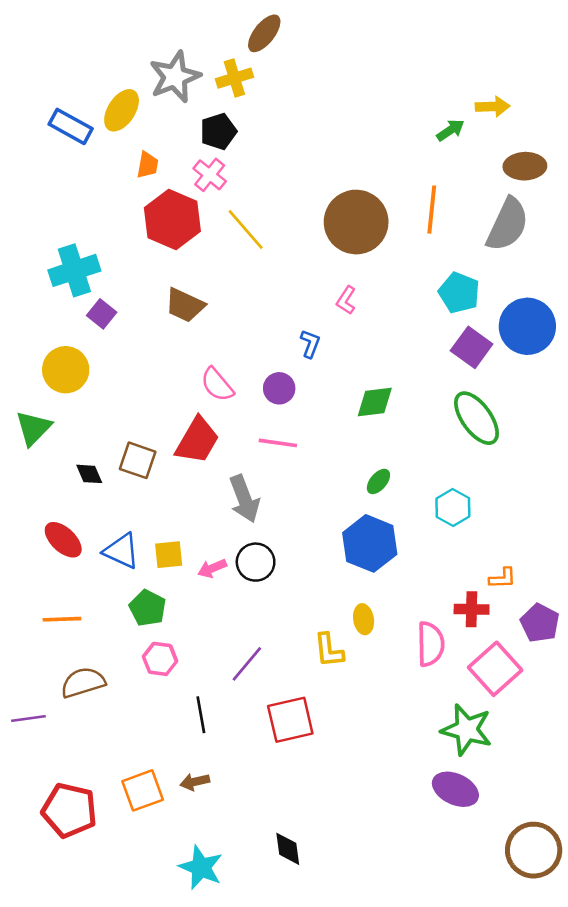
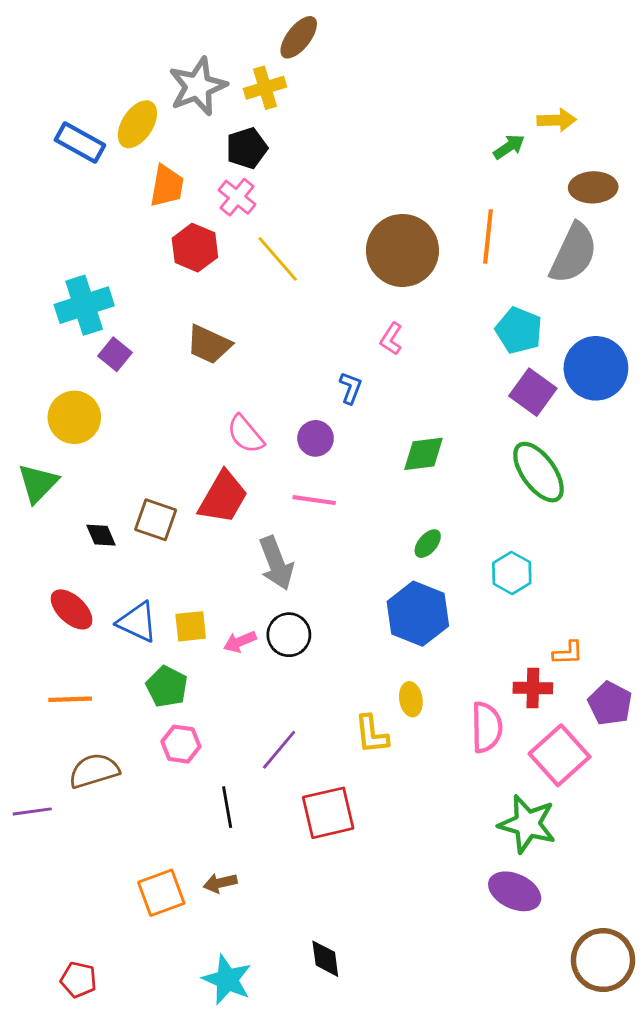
orange trapezoid: (148, 165) -> (167, 186), size x1.4
red hexagon: (172, 220) -> (195, 248), size x0.7
red pentagon: (69, 810) -> (79, 980), moved, size x0.6

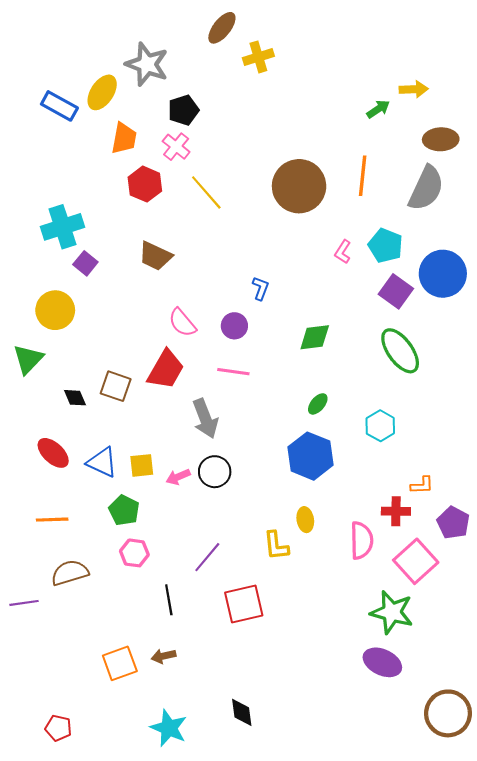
gray star: (198, 86) -> (147, 64), turned -30
yellow cross: (265, 88) -> (258, 57), moved
pink L-shape: (391, 339) -> (343, 252), moved

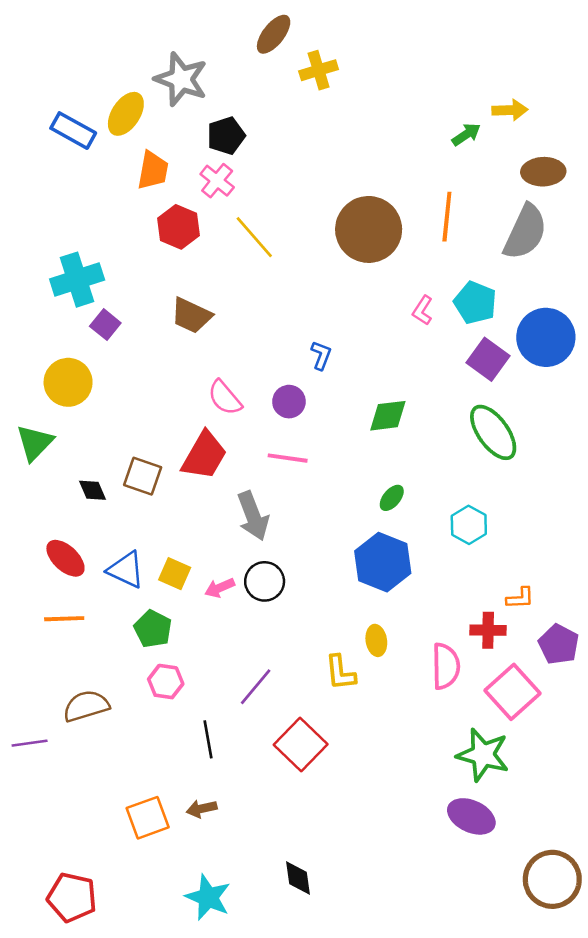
yellow square: (142, 465) -> (175, 574), turned 30
orange line: (52, 520) -> (64, 619), moved
red square: (244, 604) -> (301, 745), turned -33
red pentagon: (58, 728) -> (72, 897), size x1.5

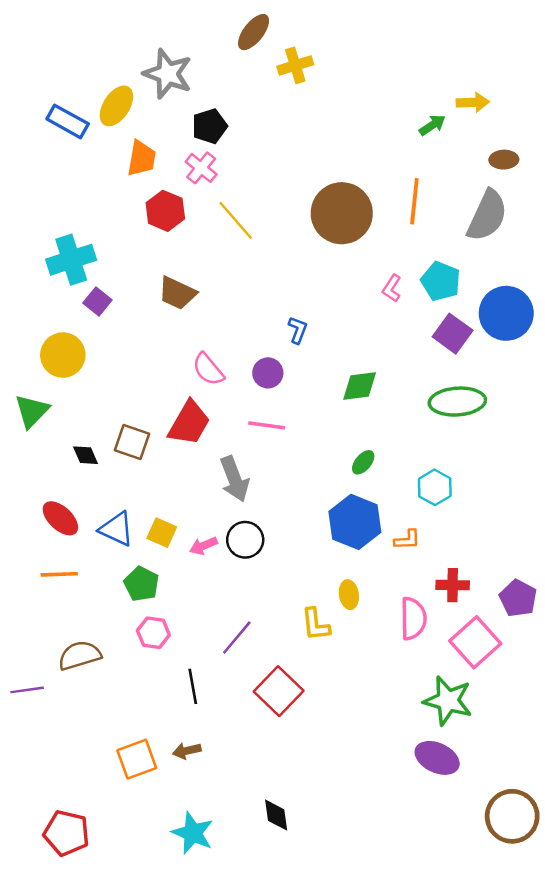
brown ellipse: (543, 172) -> (504, 160), size x0.7
green ellipse: (493, 432) -> (457, 402), turned -58
orange L-shape: (520, 598) -> (407, 540), moved

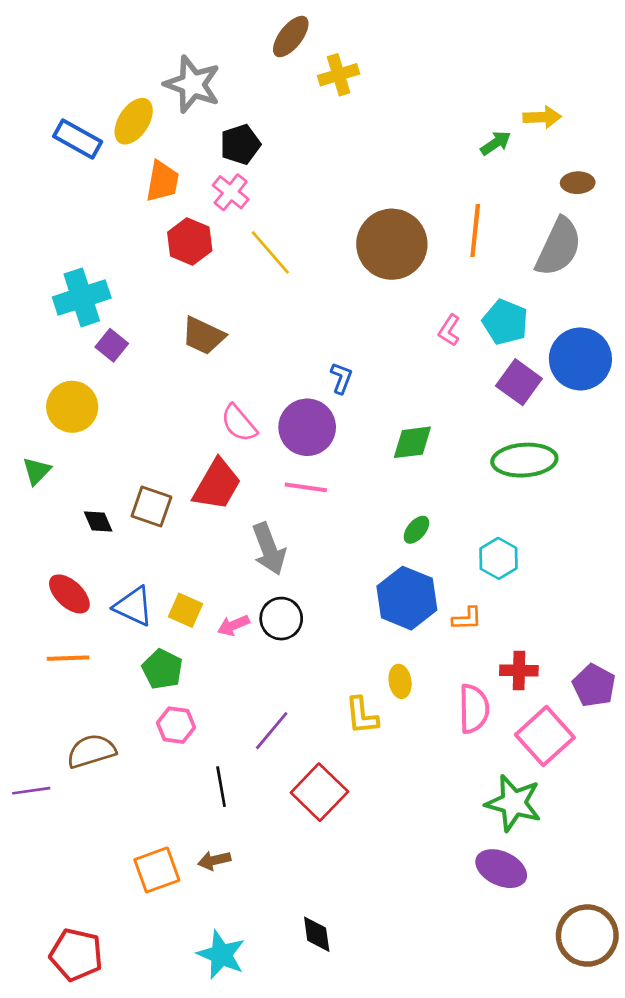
purple circle: (268, 373) -> (307, 427), size x1.6
green triangle: (32, 411) -> (37, 471), size x0.7

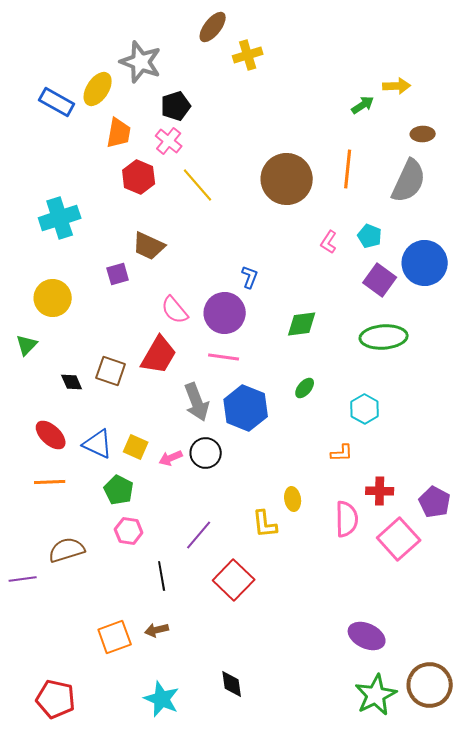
cyan pentagon: (505, 322) -> (370, 236), size x0.7
purple square: (112, 345) -> (118, 274), moved, turned 35
blue hexagon: (407, 598) -> (246, 408), moved
green star: (513, 803) -> (376, 695), moved, turned 30

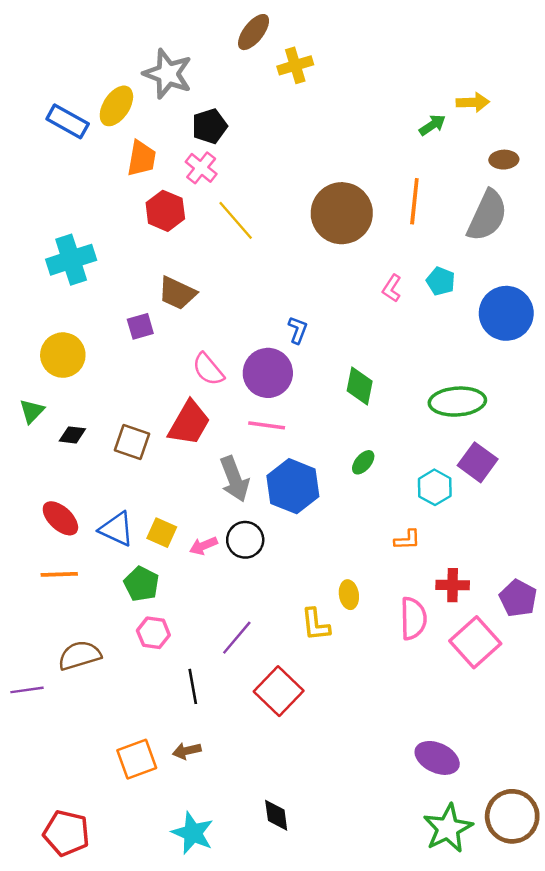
purple square: (380, 280) -> (478, 462), moved
green diamond: (302, 324) -> (360, 386), turned -72
black diamond: (72, 382) -> (72, 435), moved, turned -60

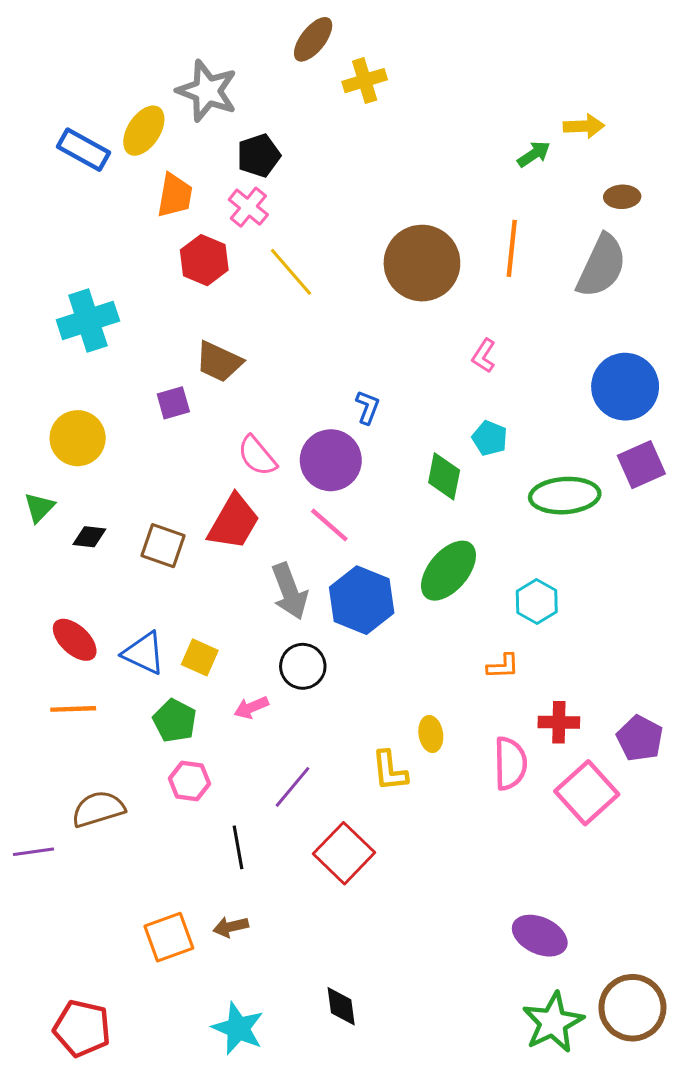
cyan pentagon: (441, 281) -> (490, 438), moved
pink line: (267, 425) -> (329, 525), turned 33
green ellipse: (363, 462) -> (448, 571), size x2.0
purple square: (478, 462) -> (641, 465), moved, turned 30
pink arrow: (203, 546) -> (251, 707), moved

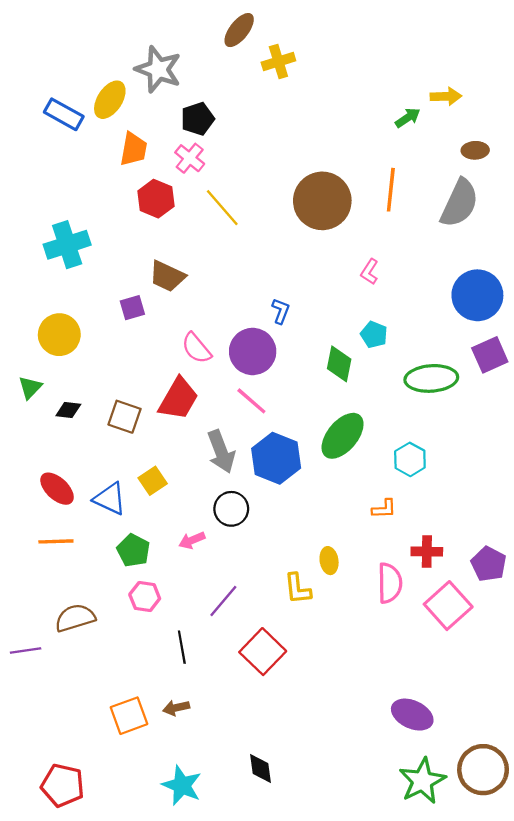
yellow square: (200, 657) -> (153, 481), moved, turned 32

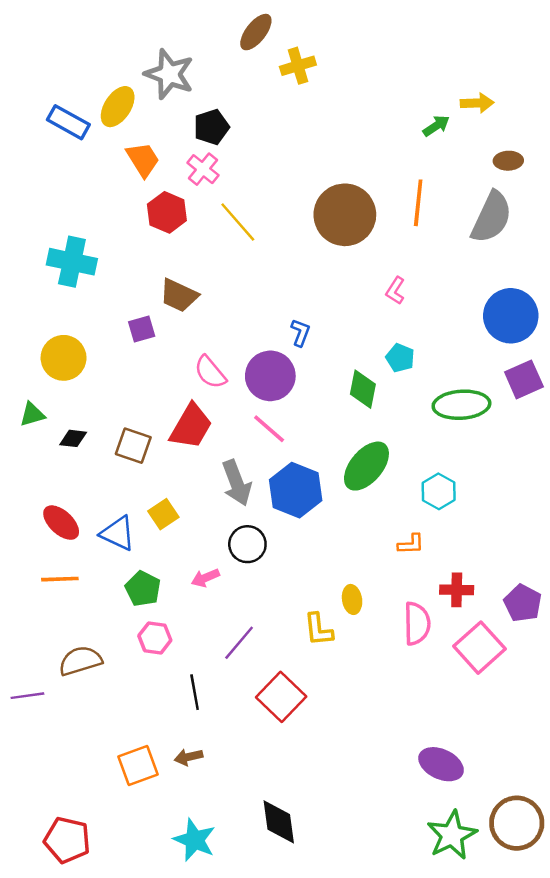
orange trapezoid: (133, 149) -> (143, 159), turned -42
cyan cross: (67, 245) -> (72, 262), turned 30
green triangle: (30, 387) -> (32, 414), turned 30
black diamond: (260, 768) -> (279, 822), size x1.4

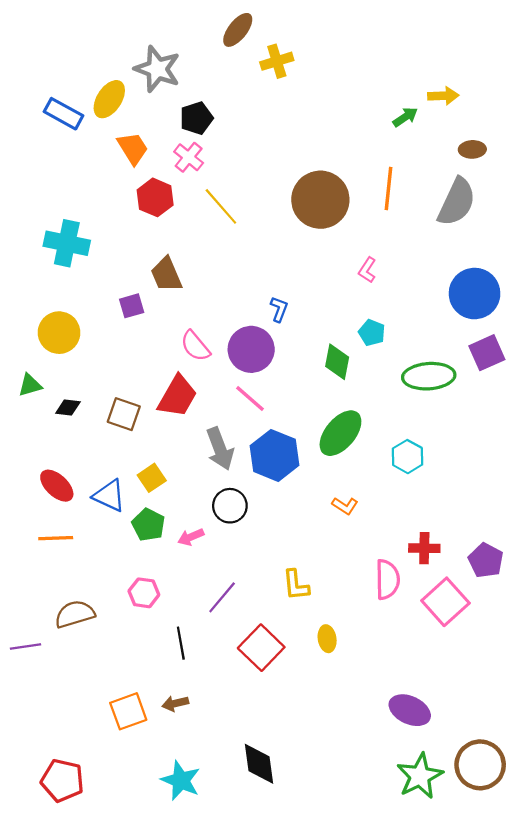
brown trapezoid: (179, 295) -> (166, 275), turned 42
orange L-shape: (411, 544) -> (345, 506), moved, turned 35
green pentagon: (143, 589) -> (148, 525), moved
yellow ellipse: (352, 599) -> (327, 639), moved

